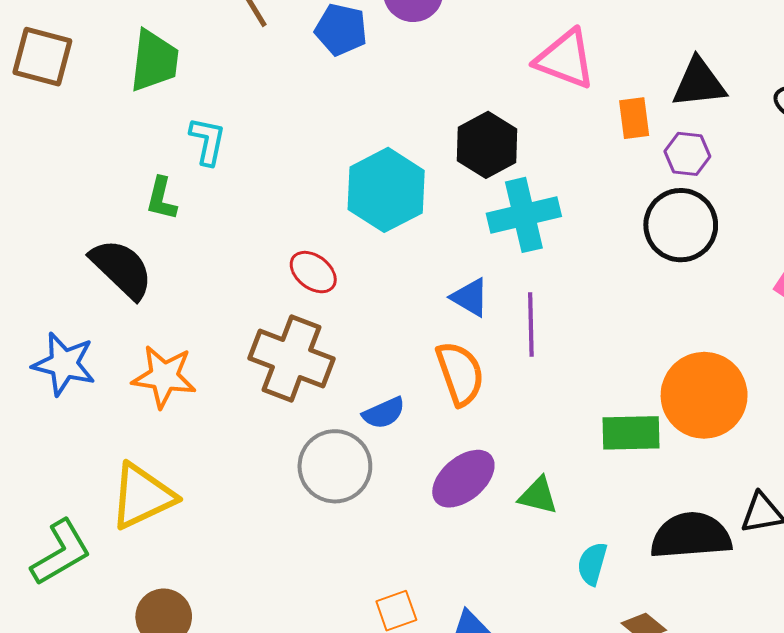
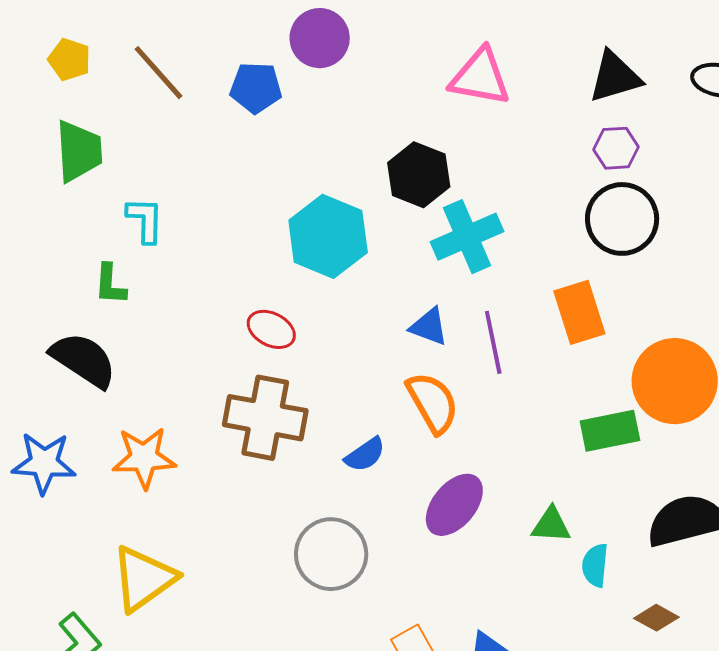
orange rectangle: (634, 118) -> (579, 312), moved, size x1.5
gray circle: (335, 466) -> (331, 554), moved
green triangle: (538, 496) -> (551, 525), moved

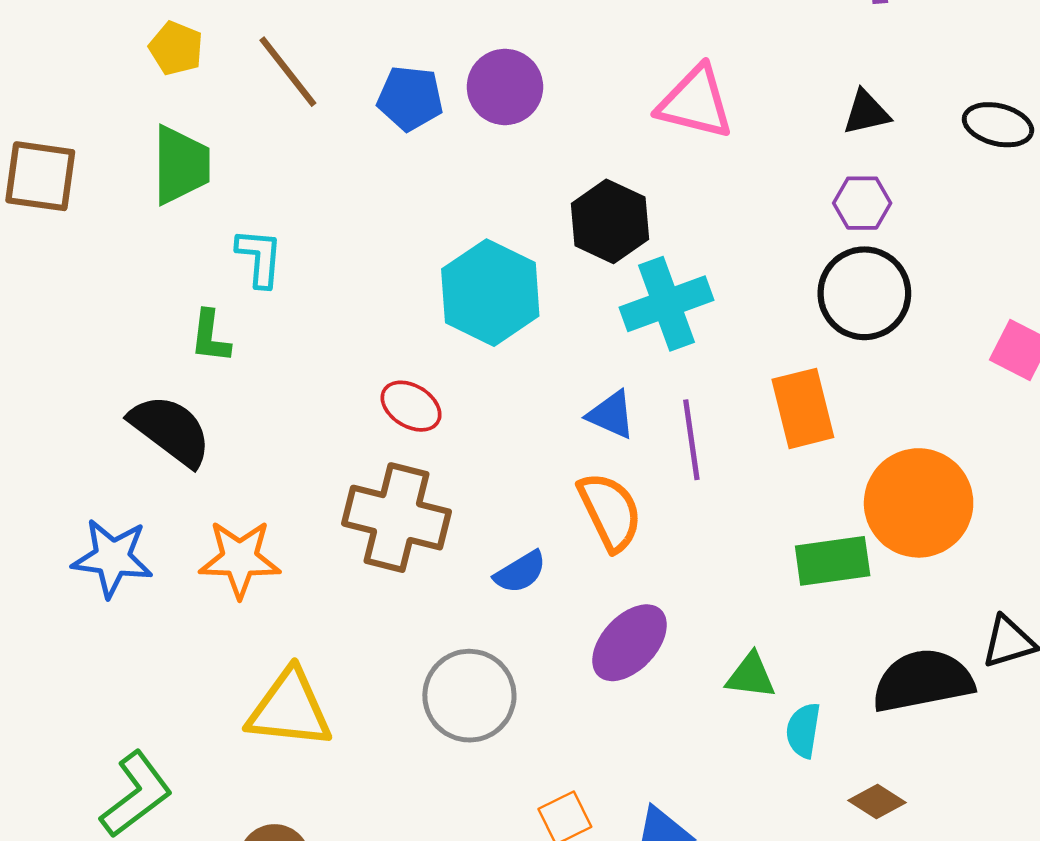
purple circle: (320, 38) -> (505, 87), moved
black triangle: (615, 77) -> (866, 113), size x0.7
yellow triangle: (144, 578) -> (289, 709), moved, turned 38

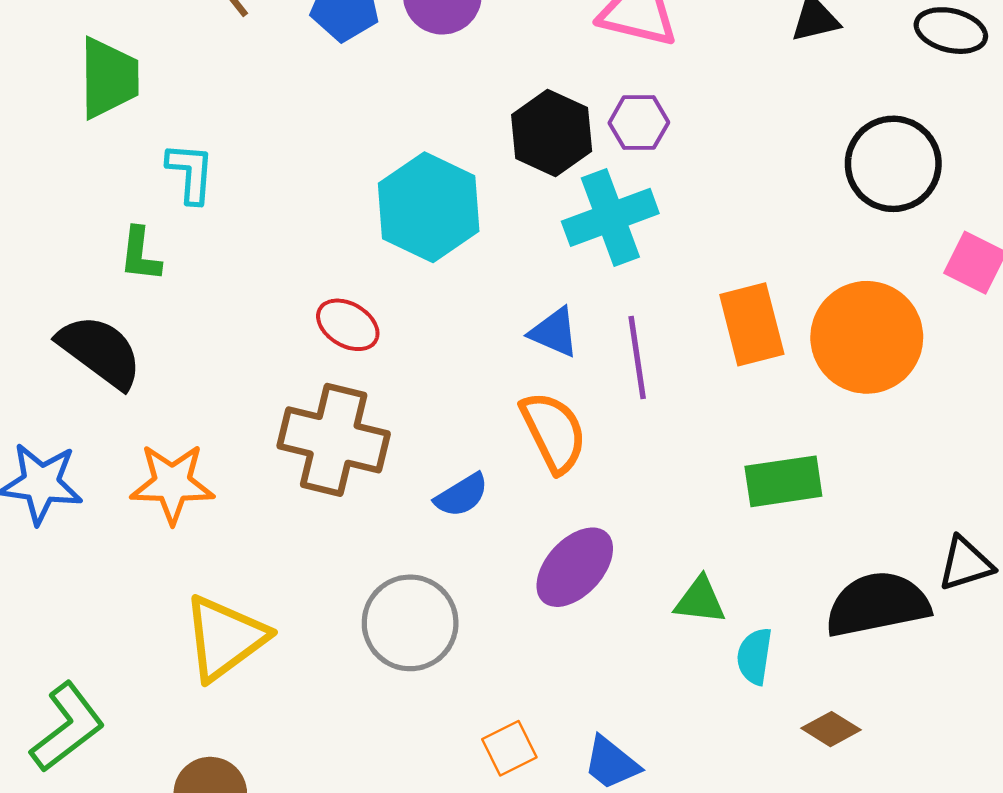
purple hexagon: (862, 203) -> (639, 123), moved
black circle: (864, 293) -> (893, 164), moved
orange circle: (919, 503) -> (867, 337), moved
yellow triangle: (289, 709) -> (225, 638), turned -42

